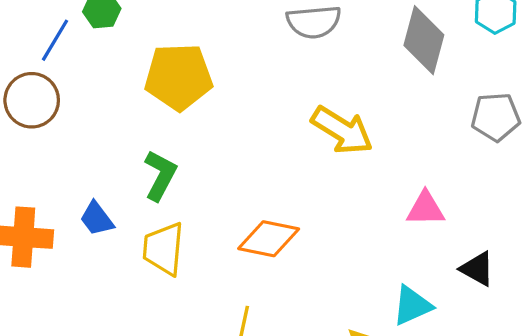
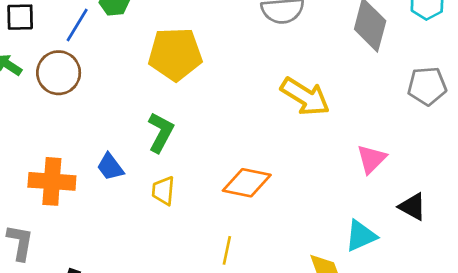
pink triangle: (426, 209) -> (371, 159), turned -44
yellow trapezoid: (164, 249) -> (163, 191), size x0.7

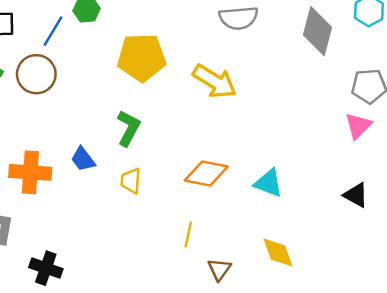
yellow arrow: (305, 97) -> (215, 81), moved
pink triangle: (371, 159) -> (358, 126), moved
cyan triangle: (361, 236) -> (268, 183), moved, turned 44

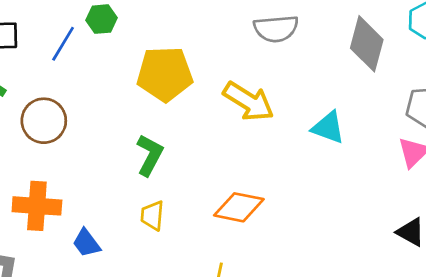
brown circle: (36, 74) -> (44, 121), moved
blue trapezoid: (83, 159) -> (86, 243), moved
cyan triangle: (268, 183) -> (328, 128), moved

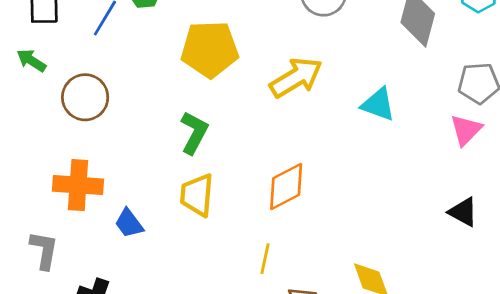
yellow arrow: (249, 101) -> (296, 77), turned -63
orange diamond: (239, 207) -> (286, 186), turned -39
yellow trapezoid: (152, 216) -> (197, 195), size x1.4

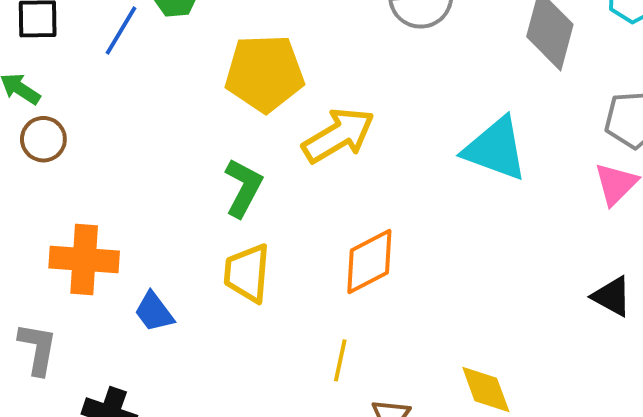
yellow arrow: (296, 77) -> (338, 135), moved
brown circle: (85, 97) -> (43, 139), moved, size x0.7
cyan triangle: (378, 104) -> (496, 149), size x1.4

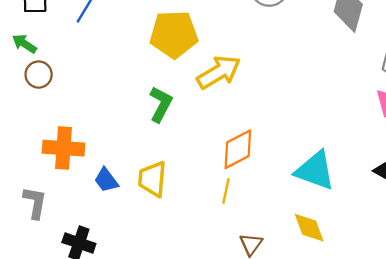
cyan triangle: (496, 149) -> (315, 171), moved
yellow trapezoid: (247, 273) -> (152, 179), moved
yellow line: (340, 360) -> (226, 191), moved

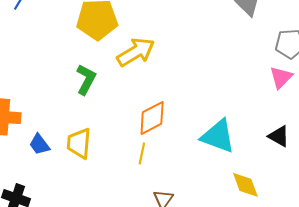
yellow diamond: (309, 228) -> (245, 185), moved

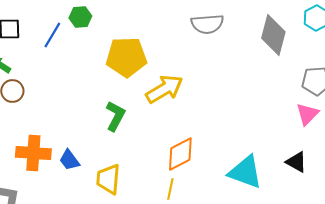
black triangle: (279, 136) -> (296, 162), moved
blue trapezoid: (39, 144) -> (69, 160), moved

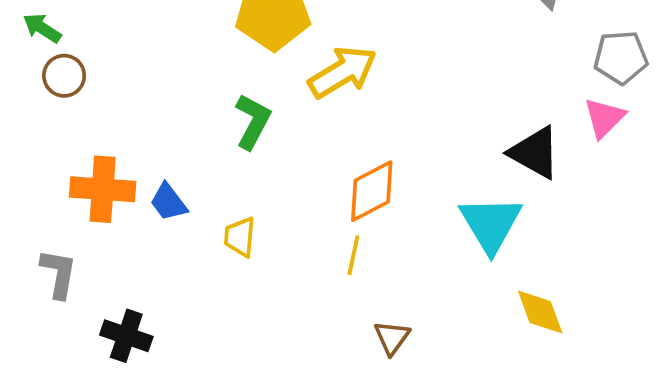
black triangle: (296, 162) -> (535, 153), moved, size x1.4
cyan triangle: (245, 172) -> (491, 224), turned 39
yellow trapezoid: (108, 179) -> (240, 237), size x0.7

